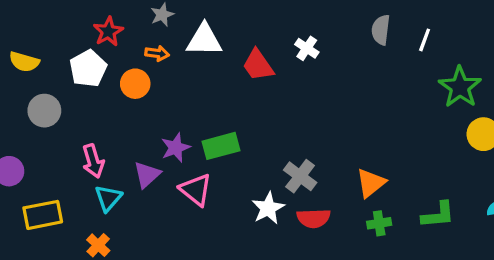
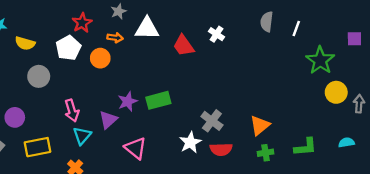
pink triangle: (196, 190) -> (136, 148), moved

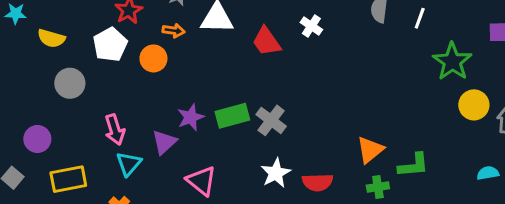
gray cross: (212, 121) -> (271, 120), moved
green L-shape: (305, 147) -> (414, 165), moved

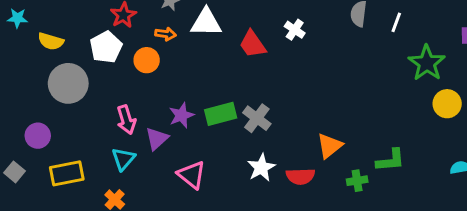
gray circle: (70, 83) -> (68, 83), size x1.4
pink arrow: (115, 130) -> (126, 120), moved
orange triangle: (370, 150) -> (330, 146), moved

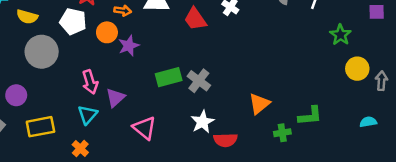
white pentagon: (106, 47) -> (73, 21), turned -30
green star: (427, 63) -> (340, 35), size x0.7
purple star: (181, 115) -> (129, 46), moved
red semicircle: (300, 176) -> (225, 140), moved

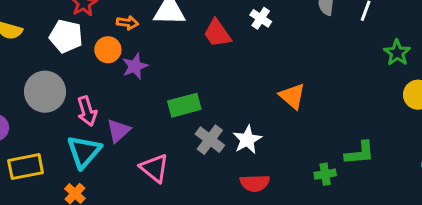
gray circle: (42, 52) -> (45, 92), moved
gray cross: (199, 81) -> (210, 140), moved
orange triangle: (259, 104) -> (292, 96), moved, turned -40
cyan triangle: (88, 115) -> (84, 152), size x1.4
white star: (202, 122) -> (247, 140), moved

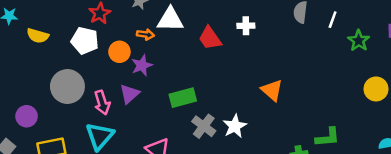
white cross: (261, 18) -> (246, 26), turned -35
orange arrow: (127, 23) -> (145, 34), moved
green star: (397, 53) -> (359, 41), moved
purple triangle: (118, 131) -> (129, 94), moved

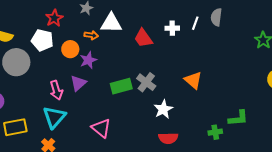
white line: (333, 20) -> (195, 23), moved
gray circle: (67, 86) -> (16, 62), moved
gray cross: (204, 126) -> (146, 82), moved

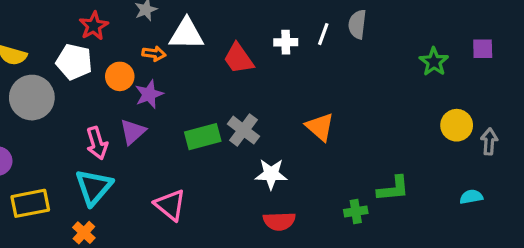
white star: (163, 109) -> (271, 174), turned 30

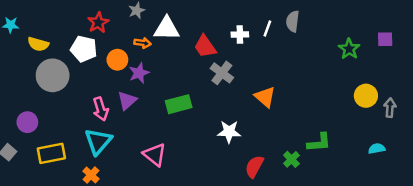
gray cross: (243, 130) -> (222, 73), moved
green cross: (356, 211) -> (291, 159), turned -35
red semicircle: (279, 221) -> (254, 167), moved, turned 120

